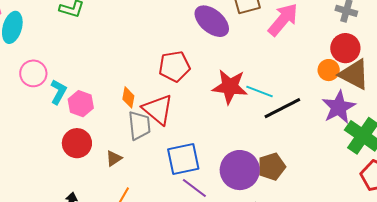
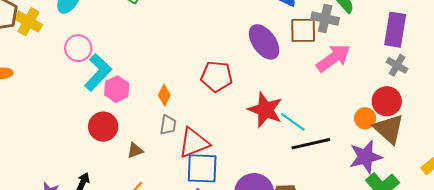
cyan L-shape: (58, 92) -> (98, 72), size x1.5
red triangle: (158, 109) -> (194, 143), moved, turned 44
gray trapezoid: (139, 125) -> (168, 125), size x0.7

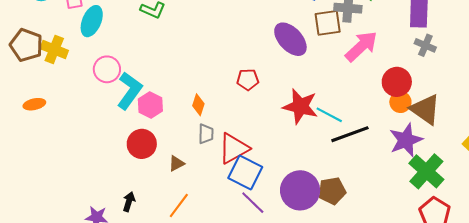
red pentagon: (217, 76) -> (248, 80), size x0.7
red circle: (387, 101) -> (397, 82), moved
blue square: (202, 168) -> (245, 173), turned 32

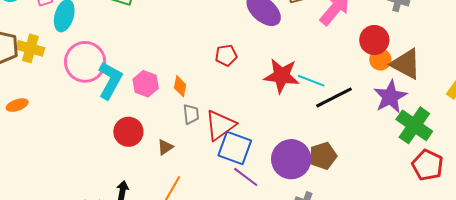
pink circle: (107, 69) -> (85, 62), size x1.5
pink hexagon: (150, 105) -> (146, 84), moved

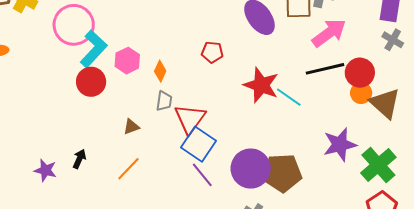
black line: (334, 97) -> (325, 69), moved
purple star: (390, 97) -> (340, 145), moved
red triangle: (220, 125) -> (190, 119), turned -32
red circle: (128, 132) -> (91, 82), moved
brown pentagon: (323, 156) -> (282, 173), size x1.4

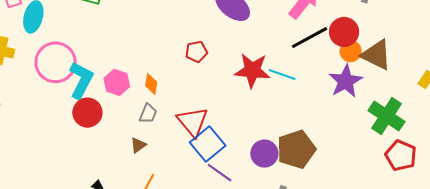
gray trapezoid: (164, 101) -> (148, 114), moved, turned 30
blue square: (198, 144) -> (208, 144), turned 32
purple star: (340, 145) -> (346, 81), moved
purple circle: (251, 169) -> (264, 154), size x0.7

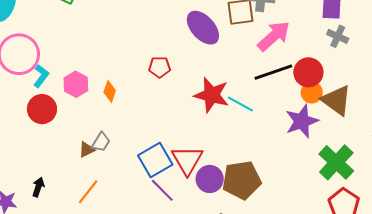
cyan L-shape: (81, 80) -> (41, 76), size x0.6
gray trapezoid: (148, 114) -> (101, 142), moved
red triangle: (193, 122) -> (187, 160), moved

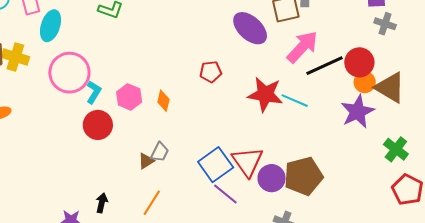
pink arrow: (274, 36) -> (302, 47), moved
green cross: (336, 162) -> (396, 149), size x0.7

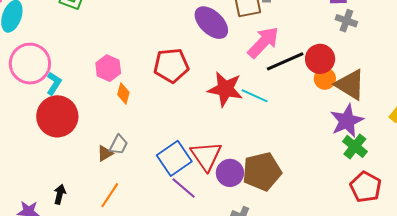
red pentagon: (211, 72) -> (171, 65), size x1.6
pink hexagon: (129, 97) -> (108, 68), moved
purple star: (357, 112) -> (347, 121), moved
red circle: (98, 125) -> (57, 116), size x1.4

